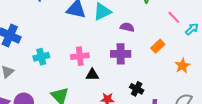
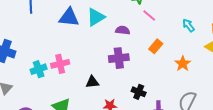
pink line: (174, 17) -> (149, 16), moved
cyan arrow: (192, 29) -> (188, 25), turned -80
pink cross: (80, 56) -> (60, 64), moved

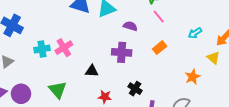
cyan arrow: (188, 25) -> (195, 33), turned -96
pink cross: (60, 64) -> (64, 48), turned -30
orange star: (183, 64) -> (193, 77), moved

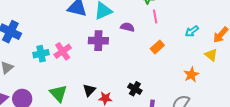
pink line: (159, 17) -> (155, 16), turned 32
purple cross: (122, 52) -> (98, 41), moved
black triangle: (92, 71) -> (89, 90), moved, turned -48

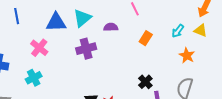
cyan arrow: (192, 31) -> (178, 31), moved
pink cross: (63, 51) -> (39, 48), moved
black cross: (135, 89) -> (145, 82), moved, turned 32

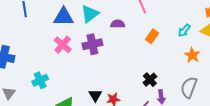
pink cross: (39, 48) -> (63, 45), moved
cyan cross: (34, 78) -> (40, 80), moved

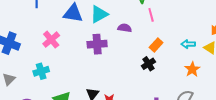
cyan arrow: (184, 30) -> (188, 44), turned 40
pink cross: (63, 45) -> (51, 40), moved
black cross: (150, 80) -> (148, 64), moved

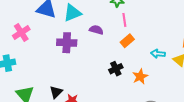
orange rectangle: (156, 45) -> (127, 41), moved
orange star: (192, 69) -> (140, 76), moved

